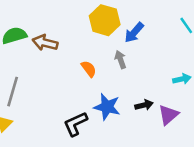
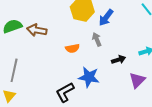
orange semicircle: (89, 69) -> (72, 48), turned 120
black arrow: (144, 105) -> (119, 60), moved

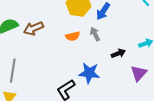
brown arrow: (37, 30) -> (33, 28), turned -30
orange semicircle: (72, 48) -> (73, 36), moved

